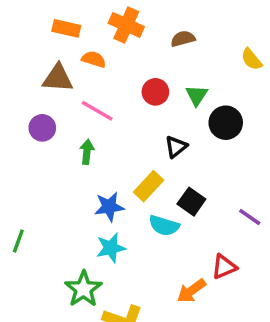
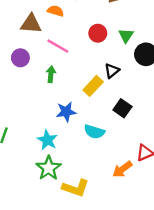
yellow rectangle: (149, 186) -> (93, 86), moved
cyan semicircle: (164, 226) -> (94, 132), moved
cyan star: (111, 248) -> (47, 140), moved, turned -30

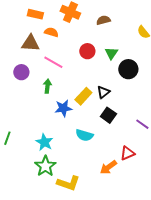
black triangle: (112, 71) -> (103, 92), moved
blue star: (66, 112) -> (63, 108), moved

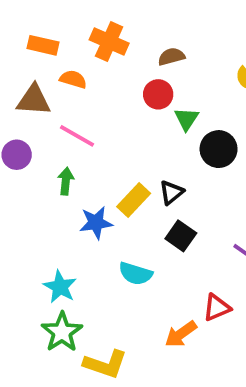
red circle: (87, 51) -> (158, 94), moved

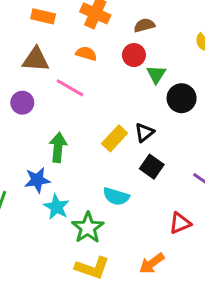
orange semicircle: (73, 79) -> (86, 54), moved
green arrow: (66, 181) -> (58, 147), moved, size x1.4
blue star: (96, 223) -> (37, 180), moved
green star: (62, 332) -> (88, 228), moved
orange arrow: (181, 334) -> (152, 263), moved

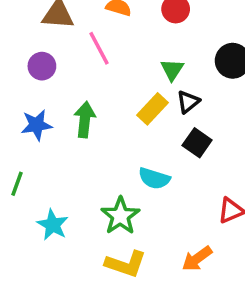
green triangle: (156, 74) -> (172, 70), moved
pink line: (70, 88) -> (99, 48), turned 32
blue star: (37, 180) -> (37, 125), moved
cyan star: (57, 207) -> (53, 225), moved

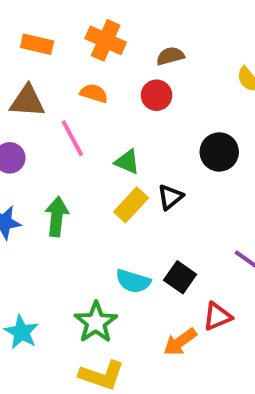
green triangle: (172, 70) -> (127, 162), moved, turned -40
black square: (197, 143) -> (180, 277), moved
orange arrow: (197, 259) -> (180, 342), moved

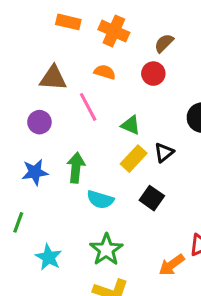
orange rectangle: (37, 44) -> (68, 22), moved
brown semicircle: (170, 56) -> (164, 43), turned -30
black square: (180, 277) -> (152, 198), moved
cyan semicircle: (133, 281) -> (100, 200), moved

